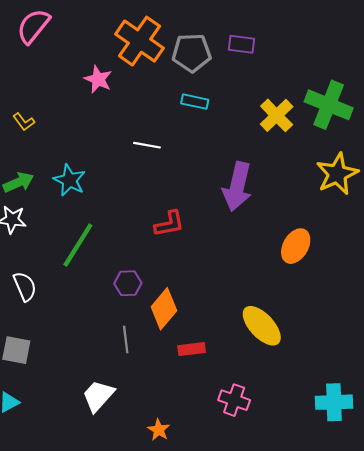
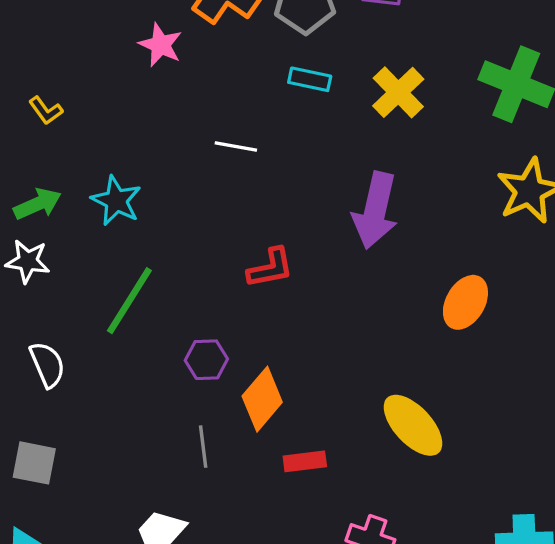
yellow cross: (277, 115) -> (398, 92), moved

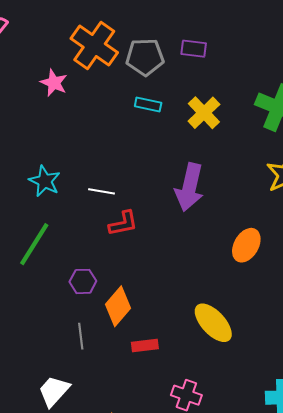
white line: (236, 147) -> (102, 191), moved
cyan star: (116, 201) -> (45, 181), moved

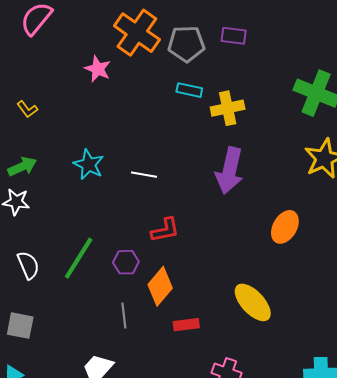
yellow cross: (204, 113) -> (228, 108), moved, turned 32
red L-shape: (123, 223) -> (165, 230), moved
green line: (34, 244) -> (79, 258), moved

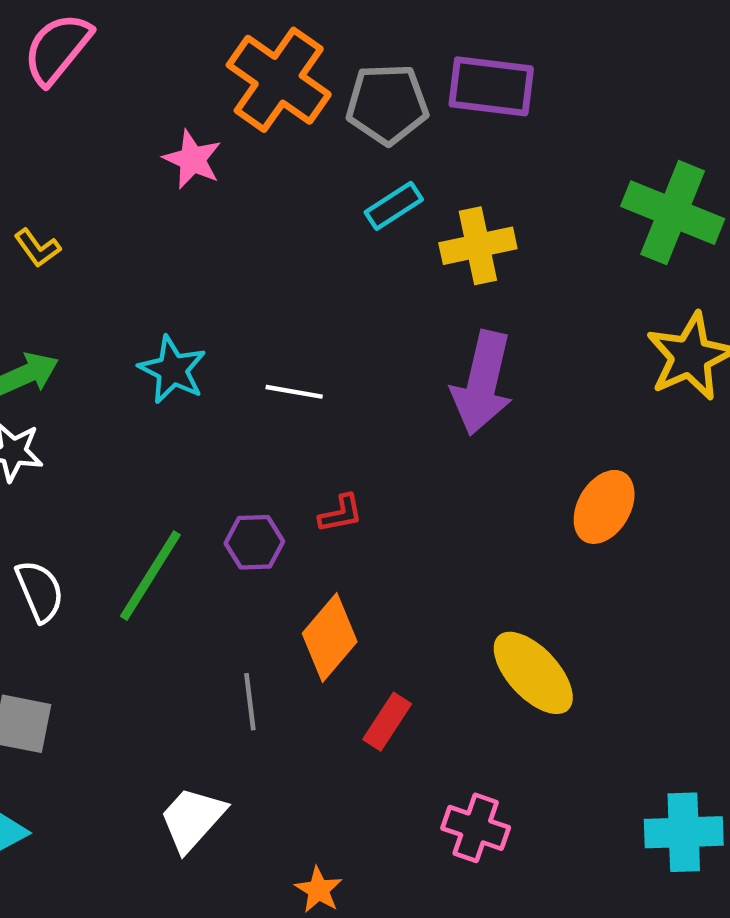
purple rectangle: (234, 36) -> (491, 86), size x1.5
cyan rectangle: (189, 90) -> (394, 206), turned -45
red L-shape: (165, 230) -> (341, 514), size x0.7
purple hexagon: (126, 262) -> (254, 542), moved
red rectangle: (186, 325) -> (387, 722), turned -50

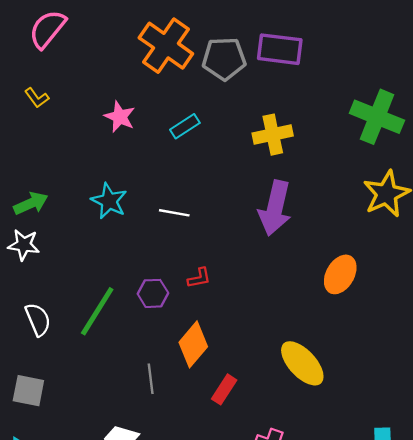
pink star: (192, 159) -> (120, 117), moved
cyan rectangle: (394, 206) -> (185, 126), moved
yellow L-shape: (37, 248) -> (37, 98), moved

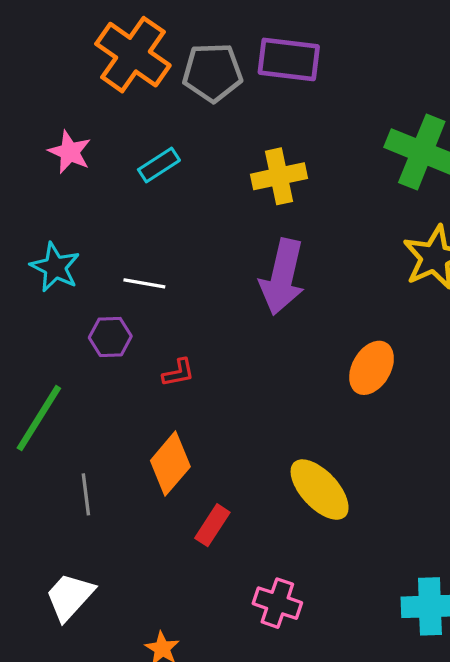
purple hexagon: (153, 293) -> (110, 337), moved
gray line: (151, 379) -> (86, 494), moved

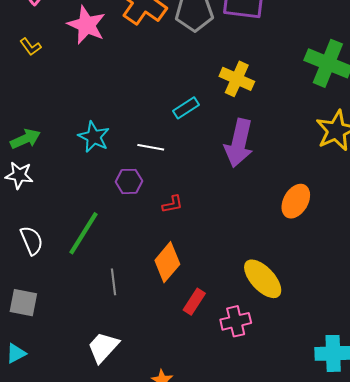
pink star: (70, 152) -> (87, 25), moved, size x1.4
cyan rectangle: (159, 165) -> (186, 108), moved
yellow cross: (279, 176) -> (237, 79), turned 36
pink cross: (277, 603) -> (236, 321), moved, turned -32

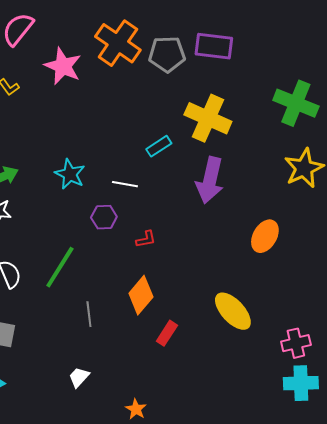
yellow cross: (237, 79) -> (208, 118), size x1.4
pink cross: (236, 321) -> (296, 343), moved
white trapezoid: (103, 347) -> (79, 377), size x0.7

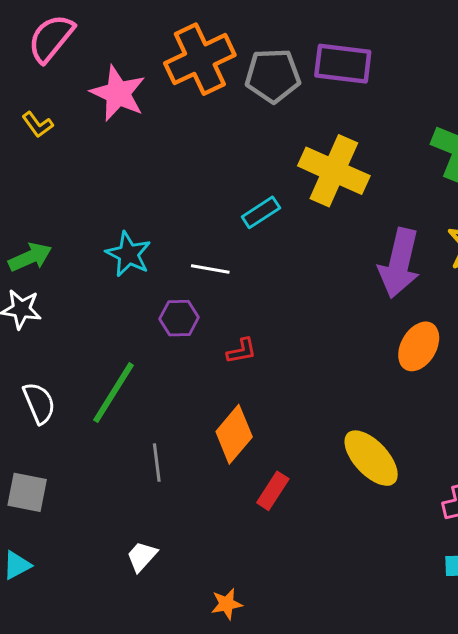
orange cross: (118, 43) -> (200, 59), turned 30
purple arrow: (210, 180) -> (399, 263), moved
orange star: (136, 409) -> (227, 604), turned 30

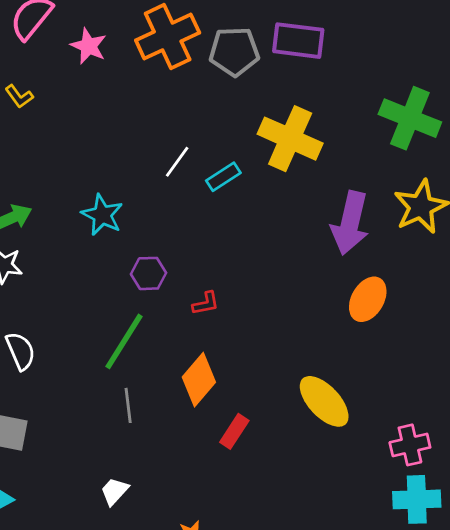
pink star: (118, 93) -> (89, 46), moved, size x0.7
white line: (210, 269) -> (177, 162), moved, turned -64
green line: (114, 393) -> (124, 341), moved

